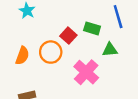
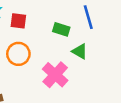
red square: (68, 36) -> (18, 21), moved, turned -35
green triangle: (110, 50) -> (80, 51), turned 35

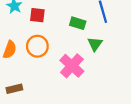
green triangle: (80, 51) -> (95, 44), turned 35

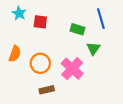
orange circle: (37, 46) -> (40, 63), moved
brown rectangle: (14, 89) -> (47, 90), moved

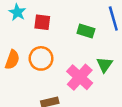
green triangle: (93, 48) -> (105, 65), moved
orange circle: (40, 63) -> (41, 58), moved

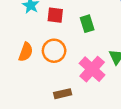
green rectangle: (86, 31) -> (87, 24), moved, turned 56

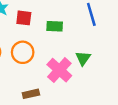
green rectangle: (87, 24) -> (55, 26), turned -70

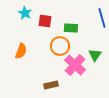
orange circle: (23, 52) -> (60, 46), moved

